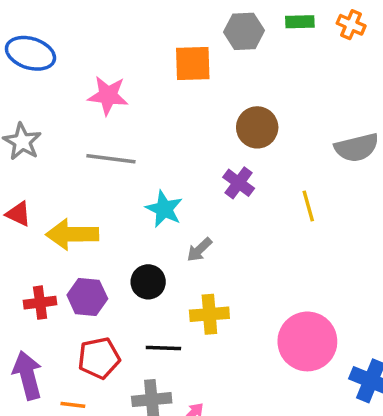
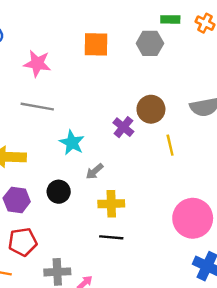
gray hexagon: (244, 31) -> (150, 43), moved
brown circle: (257, 127) -> (151, 109), moved
yellow cross: (209, 314) -> (111, 204), moved
pink circle: (307, 341) -> (193, 218), moved
black line: (163, 348) -> (111, 237), moved

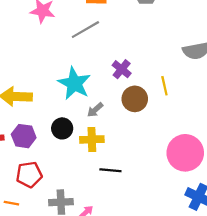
gray line: (37, 107) -> (85, 30), moved, turned -40
brown circle: (151, 109) -> (135, 99), moved
cyan star: (72, 143) -> (74, 83), size x1.4
yellow cross: (111, 204) -> (92, 139), moved

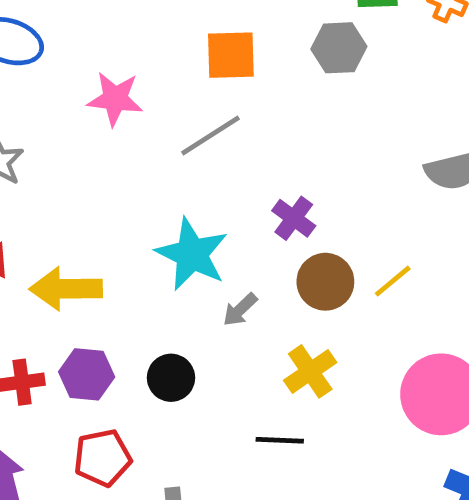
yellow line: (164, 86) -> (393, 281), moved, turned 66
black circle: (62, 128) -> (171, 378), moved
yellow cross: (92, 139) -> (310, 371), moved, turned -30

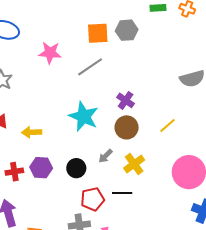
gray hexagon: (339, 48) -> (127, 30), moved
brown circle: (325, 282) -> (127, 127), moved
yellow arrow: (66, 289) -> (32, 132), size x0.7
gray arrow: (240, 310) -> (105, 156), moved
red pentagon: (102, 458) -> (93, 199), moved

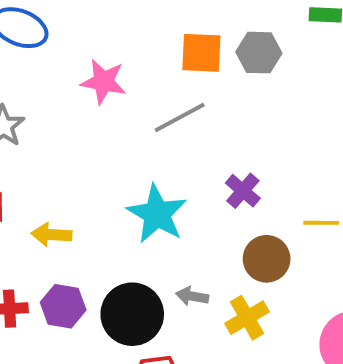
yellow line: (167, 126) -> (321, 223), moved, turned 36
brown circle: (127, 127) -> (267, 259), moved
gray arrow: (105, 156) -> (192, 296), turned 49
black circle: (76, 168) -> (132, 314), size x1.6

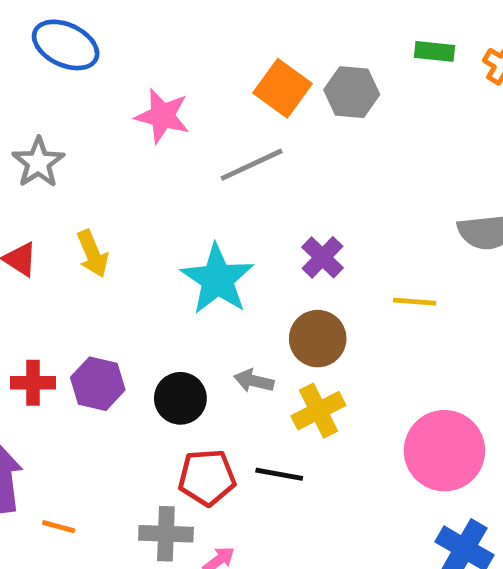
orange square: (201, 53) -> (282, 88), turned 30
yellow arrow: (51, 235) -> (93, 254), moved, turned -120
brown circle: (267, 259) -> (318, 339), moved
black circle: (132, 314) -> (180, 398), size x0.7

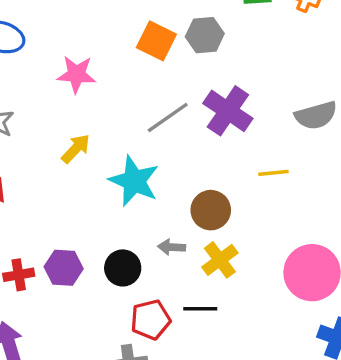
gray line: (252, 165) -> (168, 117), moved
yellow arrow: (93, 254) -> (76, 149), moved, turned -104
purple cross: (323, 257) -> (228, 111), moved, size x1.6

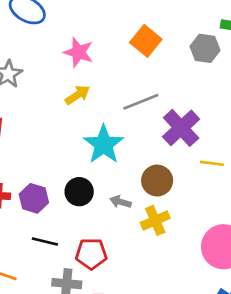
gray hexagon: (205, 35) -> (205, 48), moved
purple cross: (228, 111) -> (181, 128), moved
yellow arrow: (76, 149) -> (77, 95), moved
black circle: (123, 268) -> (79, 192), moved
black line: (200, 309) -> (45, 241), moved

